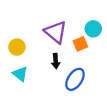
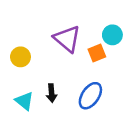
black arrow: (56, 61) -> (52, 93), moved
cyan triangle: (20, 74) -> (24, 101), moved

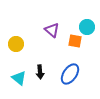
purple triangle: (67, 39) -> (52, 30), size x0.7
orange square: (97, 53) -> (75, 41), turned 32

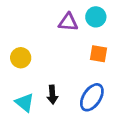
cyan circle: (87, 27) -> (96, 17), moved
purple triangle: (52, 30) -> (68, 22), moved, turned -35

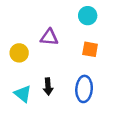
purple triangle: (68, 22) -> (49, 37), moved
blue ellipse: (92, 97) -> (84, 89), turned -30

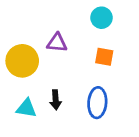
yellow circle: (19, 53) -> (22, 61), size x1.5
cyan triangle: (23, 94) -> (26, 108), turned -30

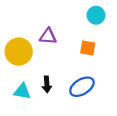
cyan circle: (102, 18) -> (96, 15), moved
blue ellipse: (97, 103) -> (82, 87), turned 55

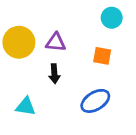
yellow circle: (19, 52) -> (19, 42), moved
black arrow: (47, 84) -> (54, 74), moved

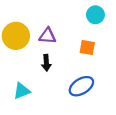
cyan triangle: (26, 106) -> (22, 91), turned -30

